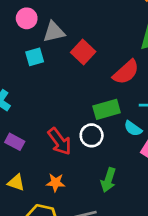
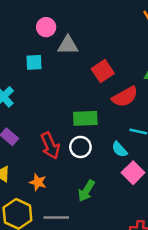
red square: (83, 52) -> (103, 71), moved
cyan square: (35, 57) -> (34, 62), moved
green rectangle: (107, 109) -> (85, 118), moved

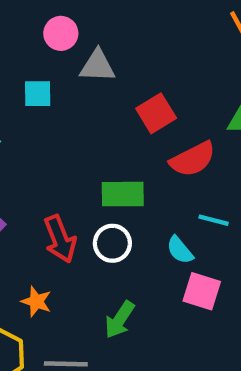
pink square: (133, 173) -> (202, 291), turned -30

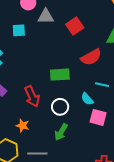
red square: (156, 113) -> (75, 26), moved
white circle: (112, 243) -> (60, 107), moved

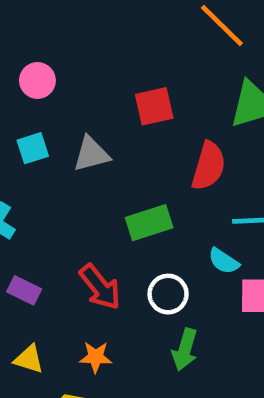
gray triangle: (46, 16) -> (91, 154), moved
red square: (75, 26) -> (154, 106), turned 36
red semicircle: (91, 57) -> (209, 166), turned -30

